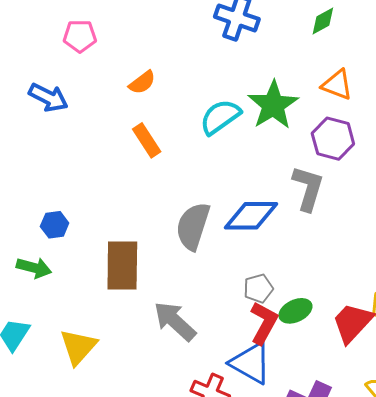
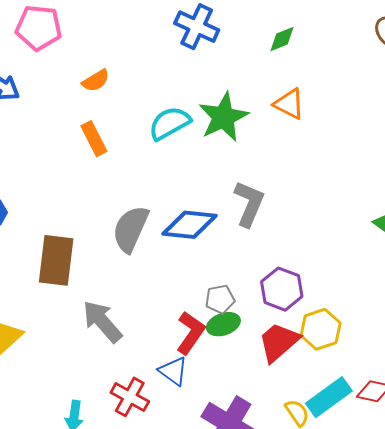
pink pentagon: (80, 36) -> (39, 28), size x1.4
purple hexagon: (333, 139) -> (282, 289), moved
gray pentagon: (258, 288) -> (220, 299), moved
blue triangle: (251, 363) -> (173, 371), size x0.7

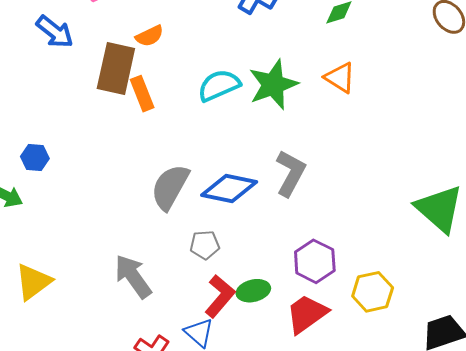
brown rectangle: (56, 260) -> (116, 68), moved
gray pentagon: (220, 299) -> (205, 245), moved
yellow hexagon: (321, 329) -> (373, 292), moved

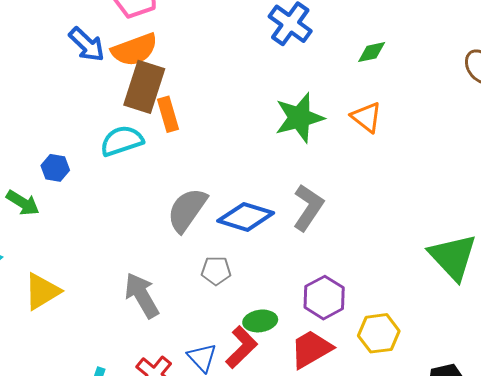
orange semicircle: (150, 36) -> (135, 50), moved, size x1.6
cyan semicircle: (219, 85) -> (122, 141), moved
red L-shape: (220, 296) -> (241, 347), moved

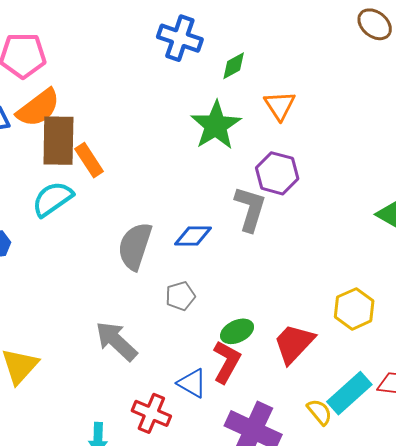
green diamond: (372, 52) -> (234, 66), moved
orange triangle: (366, 117) -> (280, 105), turned 36
blue diamond: (246, 217) -> (193, 236), size x0.7
purple hexagon: (324, 298) -> (277, 173), moved

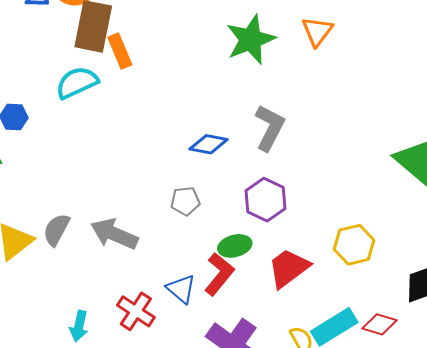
purple hexagon: (277, 173) -> (265, 200), moved
gray semicircle: (135, 246) -> (56, 230), moved, size x0.7
gray arrow: (116, 341) -> (114, 234), turned -30

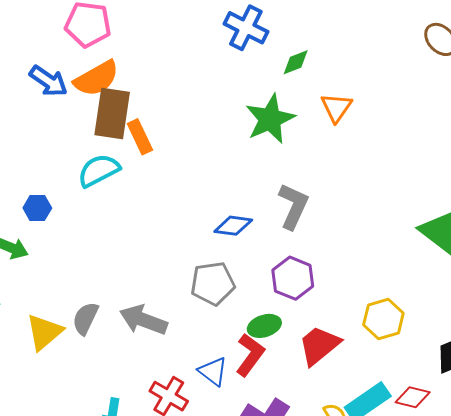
gray pentagon: (185, 201) -> (213, 283), size x1.5

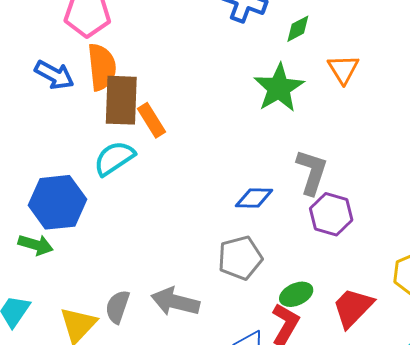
orange semicircle: (96, 78) -> (102, 67), turned -60
blue hexagon: (37, 208) -> (57, 202), size x2.0
purple hexagon: (293, 278) -> (331, 214), moved

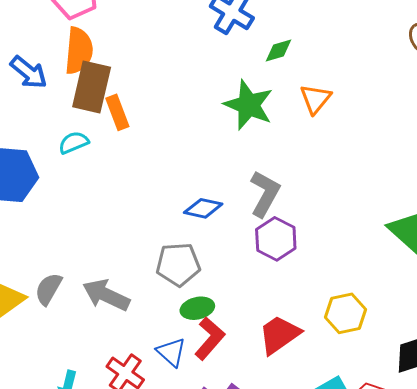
blue arrow: (54, 75) -> (29, 72), moved
green star: (279, 88) -> (249, 105), turned -30
cyan semicircle: (114, 158) -> (74, 143), size x0.7
green ellipse: (296, 294) -> (197, 308), moved

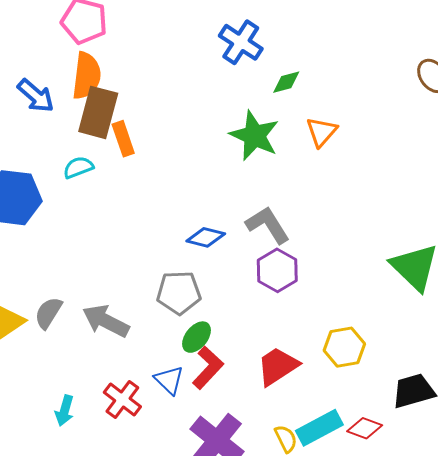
gray L-shape: (265, 194) -> (268, 225), turned -63
green ellipse: (197, 308) -> (197, 337), turned -40

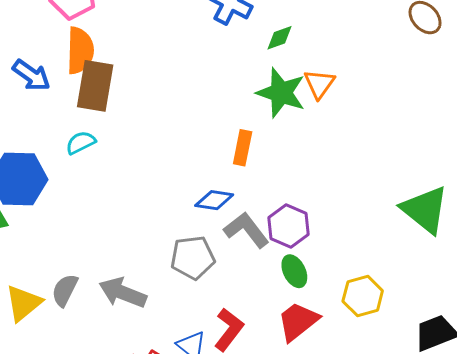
green star: (254, 136) -> (281, 93), moved
orange rectangle: (123, 139) -> (243, 148), moved, turned 36
gray L-shape: (268, 225) -> (246, 230), moved
green ellipse: (197, 337) -> (294, 271), moved, turned -60

